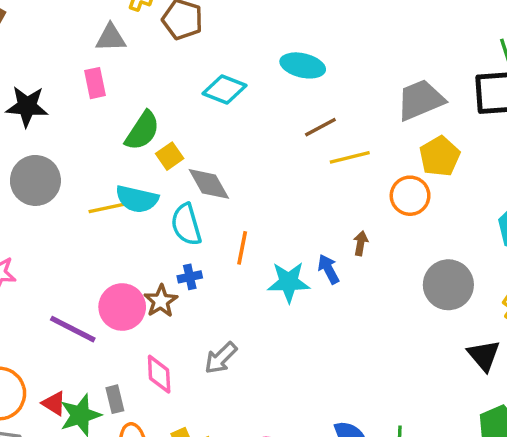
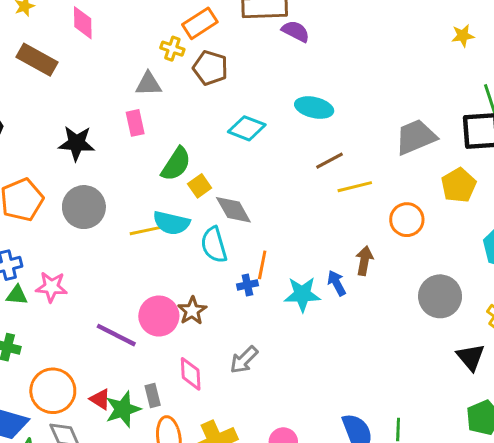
yellow pentagon: (440, 156) -> (459, 185), moved
brown arrow: (361, 243) -> (364, 261), size x1.4
blue cross: (190, 277) -> (247, 285), moved

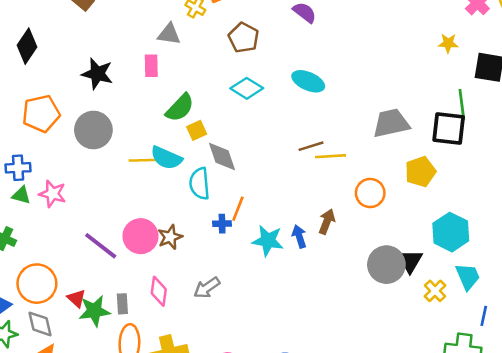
brown pentagon: (210, 68) -> (244, 38), moved
brown line: (330, 161) -> (311, 146), moved
black triangle: (471, 357) -> (410, 261), moved

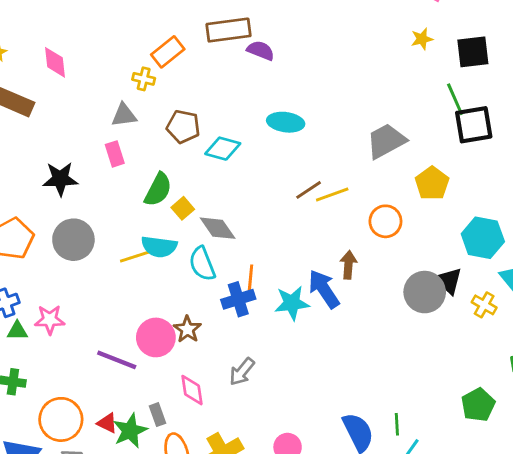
brown pentagon: (244, 38) -> (183, 127), moved
black square: (449, 128) -> (474, 125), moved
blue cross: (222, 224) -> (238, 299), size x1.6
blue arrow: (299, 236) -> (324, 289), size x1.6

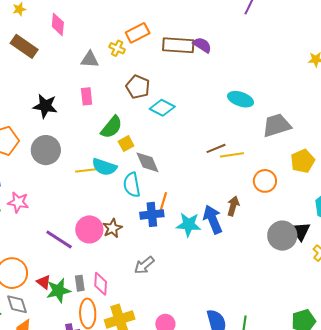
brown rectangle: (229, 30) -> (178, 45), moved
gray triangle: (124, 115) -> (90, 59), moved
cyan ellipse: (286, 122) -> (241, 99), moved
pink diamond: (192, 390) -> (101, 284), moved

